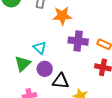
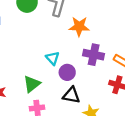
green triangle: (23, 64) -> (32, 84), moved
purple circle: (45, 69) -> (67, 72), moved

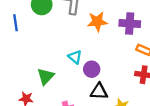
purple cross: (94, 55) -> (130, 24), moved
green triangle: (32, 84) -> (46, 76), moved

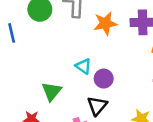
black triangle: (99, 92) -> (97, 106), moved, turned -48

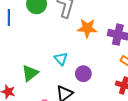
purple circle: (104, 79) -> (83, 74), moved

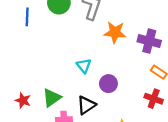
green triangle: (30, 73) -> (52, 98), moved

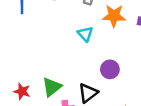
cyan triangle: (84, 66) -> (85, 34), moved

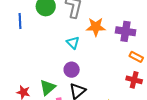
purple circle: (110, 69) -> (72, 70), moved

